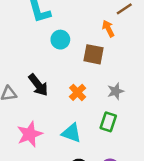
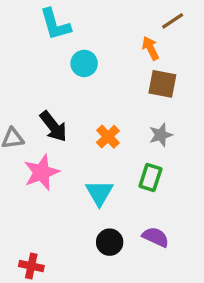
brown square: (94, 54) -> (162, 84), moved
cyan triangle: (71, 133) -> (99, 193), turned 40
pink star: (30, 134) -> (42, 172), moved

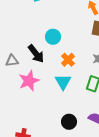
cyan circle: (84, 63) -> (53, 37), moved
cyan triangle: (99, 193) -> (63, 82), moved

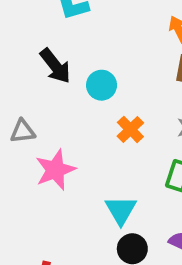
black arrow: (36, 54) -> (55, 66), moved
cyan triangle: (63, 82) -> (121, 210), moved

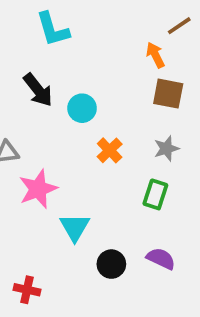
cyan triangle: (121, 210) -> (75, 227), moved

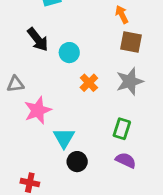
gray star: (166, 149) -> (130, 81), size x1.5
green rectangle: (155, 194) -> (122, 129), moved
black circle: (111, 264) -> (77, 162), moved

